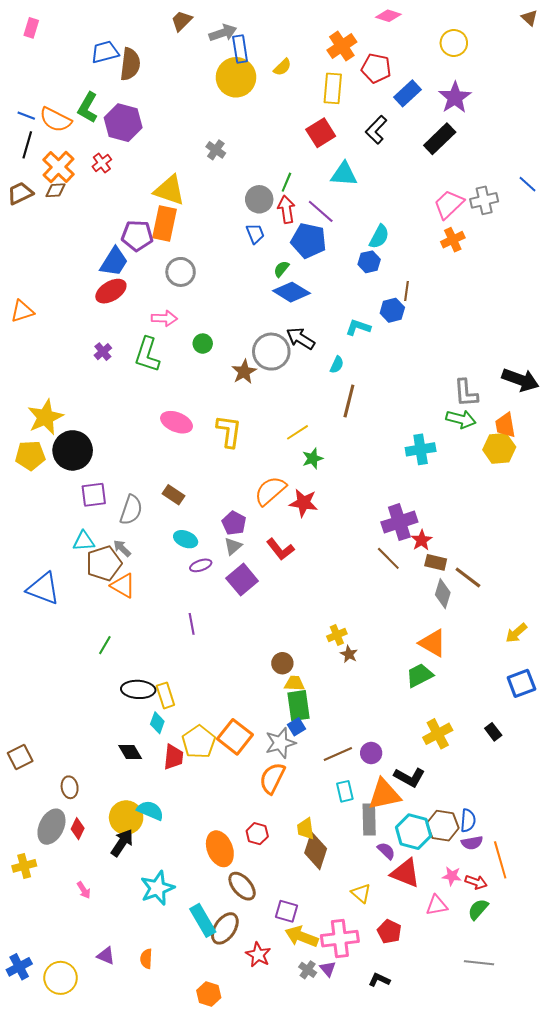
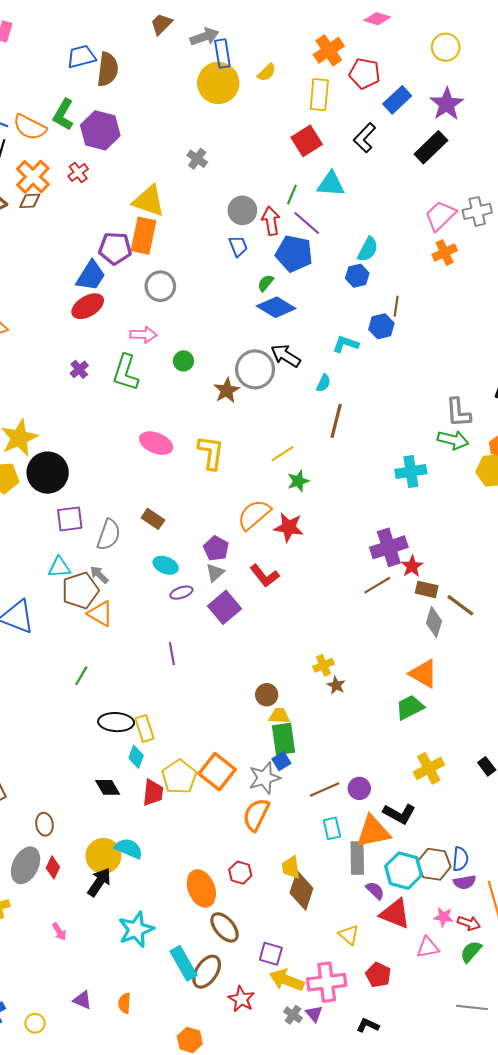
green line: (286, 182) -> (292, 195), moved
brown line: (388, 558) -> (377, 585), turned -76
yellow circle: (61, 978) -> (35, 1023), size x0.6

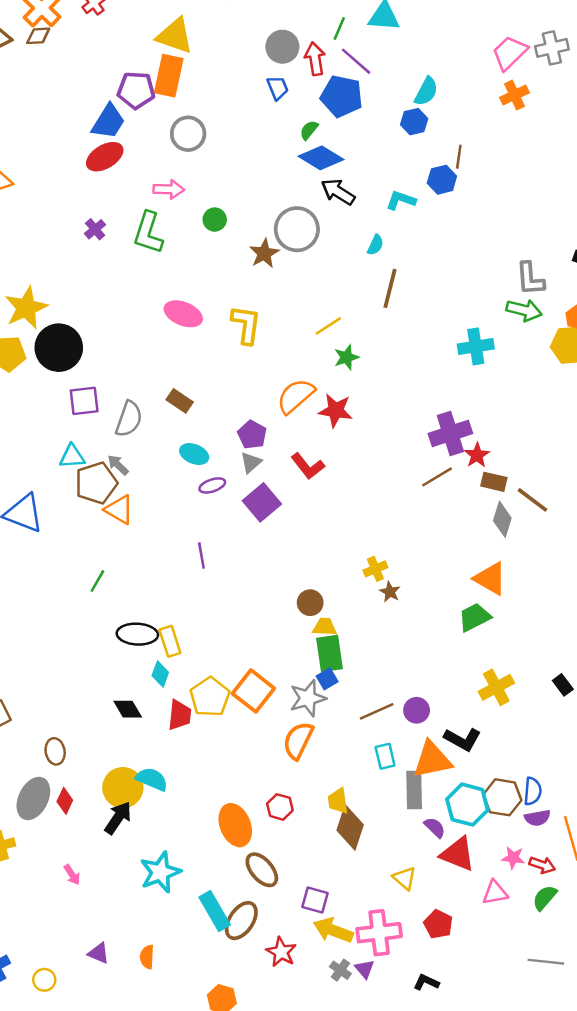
black arrow: (286, 356) -> (338, 192), moved

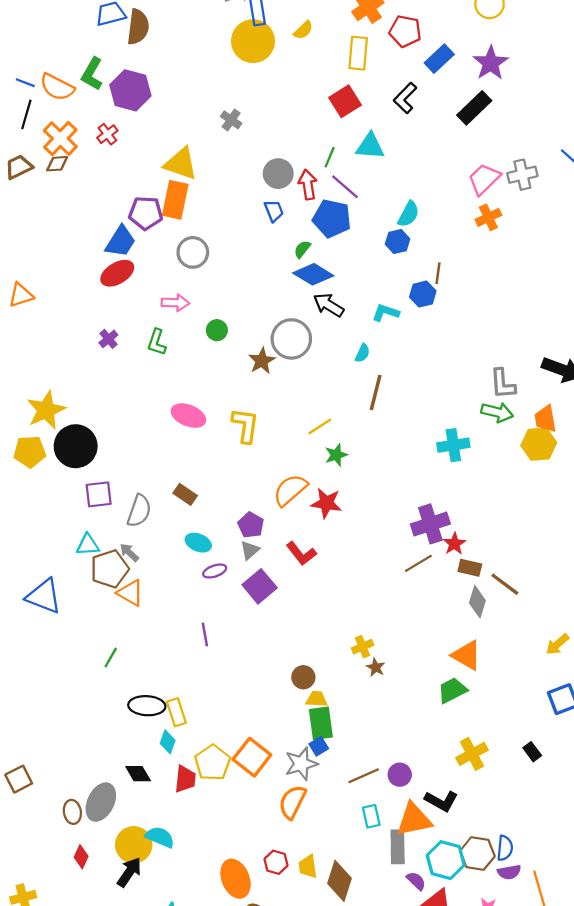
green L-shape: (148, 233) -> (157, 342), size x0.7
gray ellipse: (33, 799) -> (101, 802), moved
yellow trapezoid: (338, 801) -> (308, 867), moved

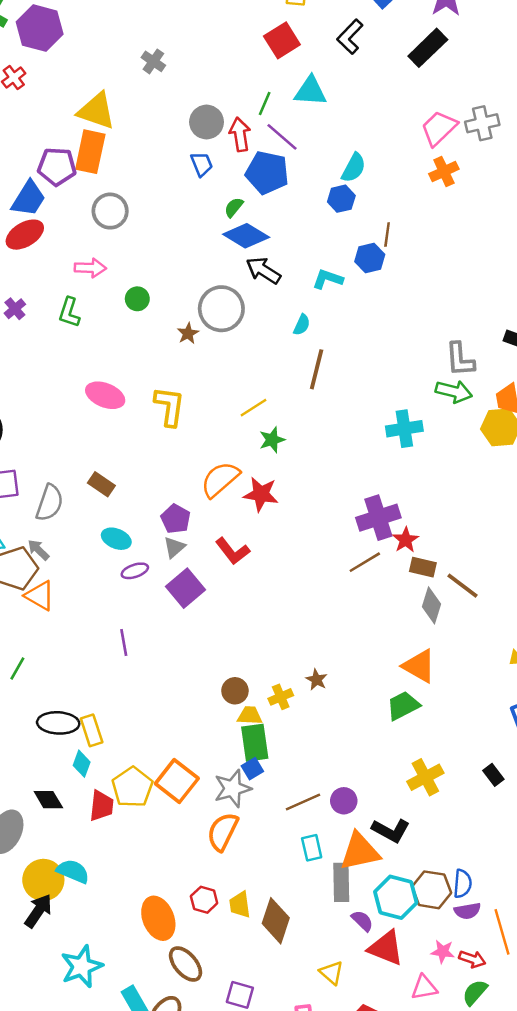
brown star: (262, 361) -> (188, 333), size x0.7
yellow cross: (363, 647) -> (281, 697), moved

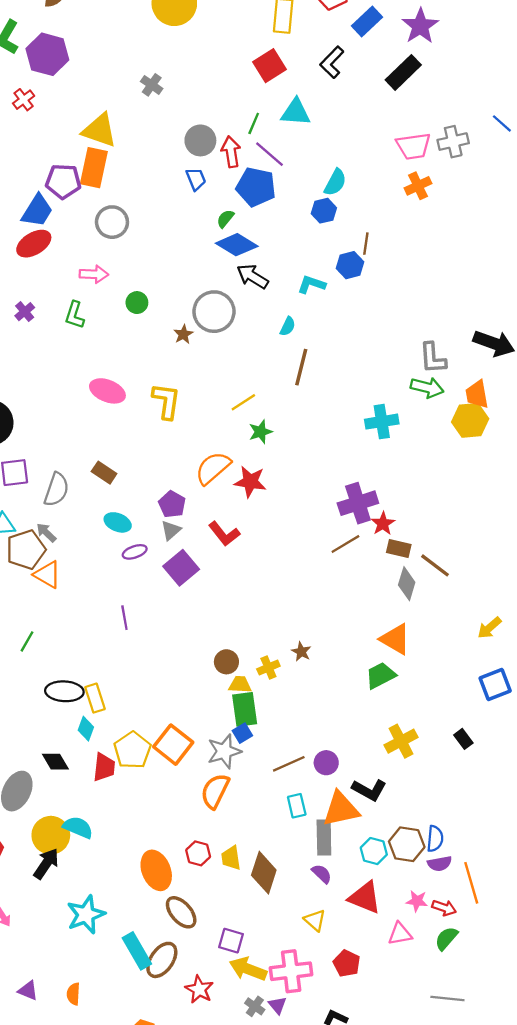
pink trapezoid: (439, 128) -> (413, 146), turned -144
cyan hexagon: (396, 897) -> (374, 851), size x0.7
purple semicircle: (362, 921) -> (322, 874), moved

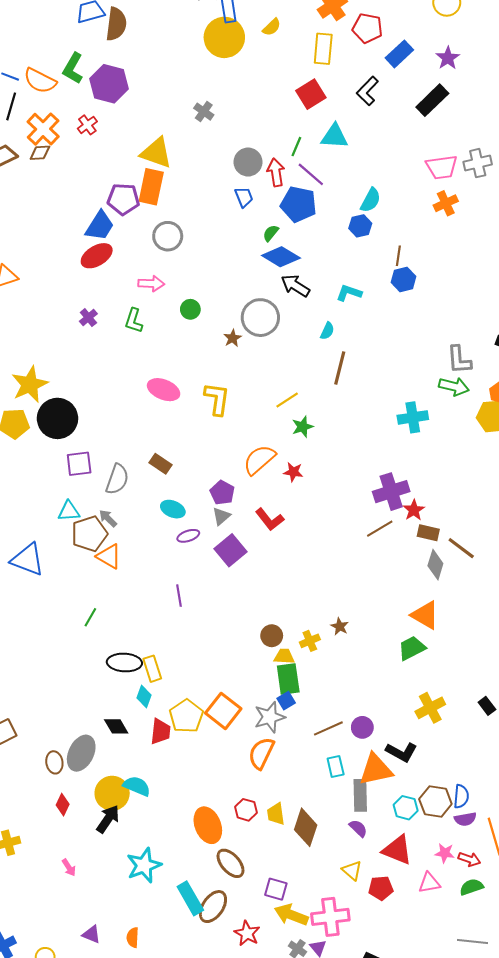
purple star: (420, 26) -> (448, 58), size x0.7
blue hexagon: (350, 265) -> (404, 279), moved
red star: (250, 482) -> (293, 472), size x0.7
green semicircle: (446, 938) -> (471, 887), turned 30
red pentagon: (347, 963) -> (381, 888), moved, turned -30

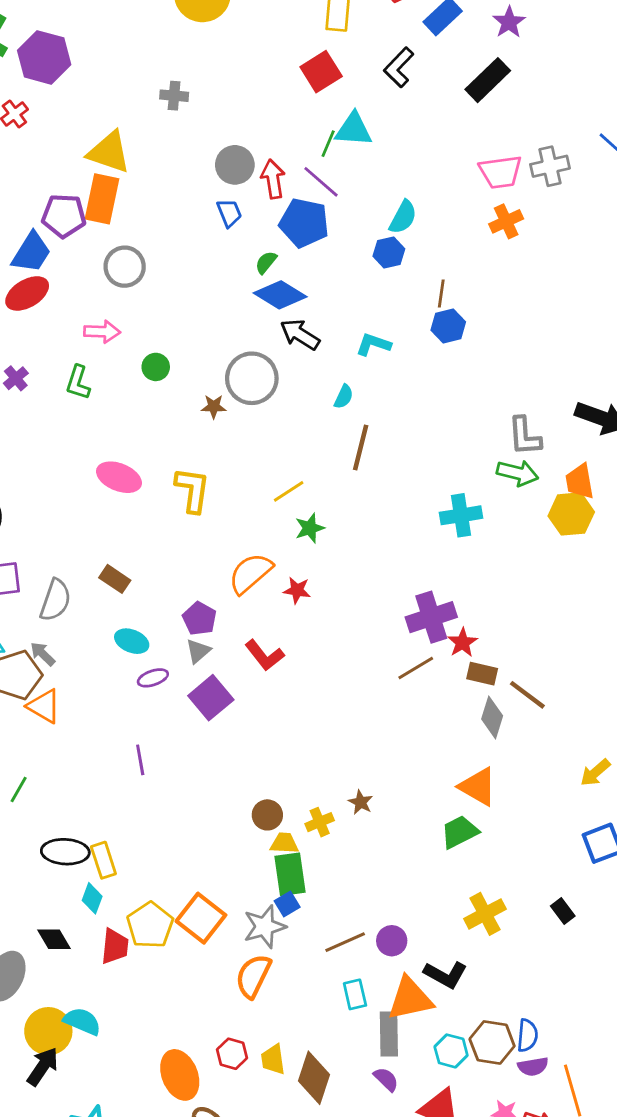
gray cross: (204, 112) -> (174, 96), turned -30
green line: (296, 147) -> (328, 144), moved
brown star: (233, 338) -> (214, 407), turned 30

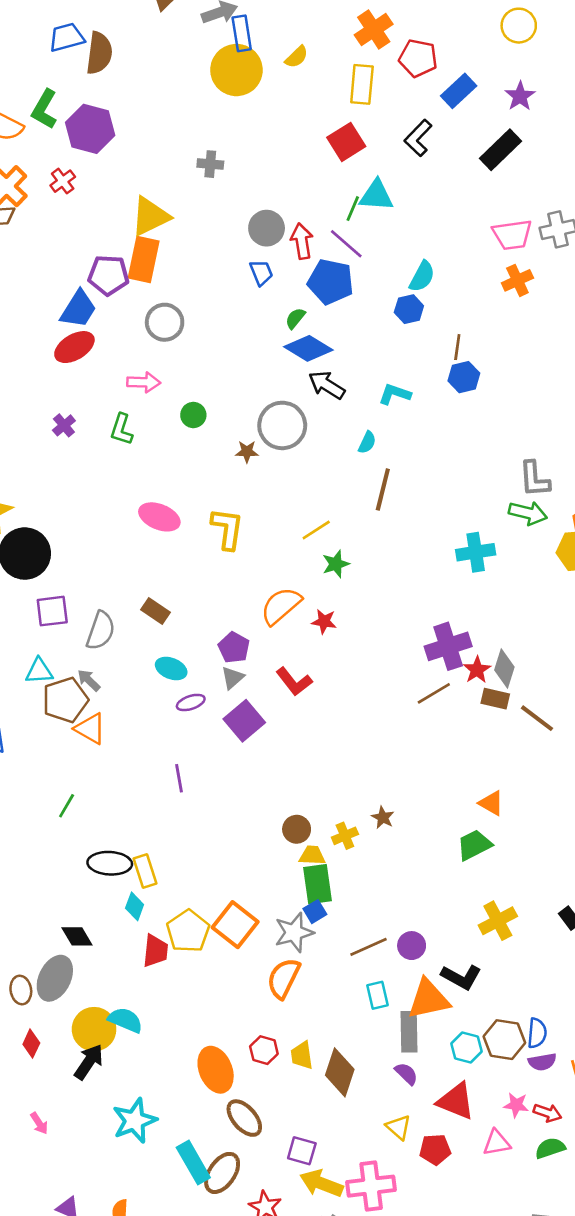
yellow triangle: (109, 152) -> (150, 216), turned -45
gray diamond: (492, 717) -> (504, 669), moved
orange triangle: (478, 787) -> (491, 803), size x0.7
black diamond: (54, 939) -> (77, 936), moved

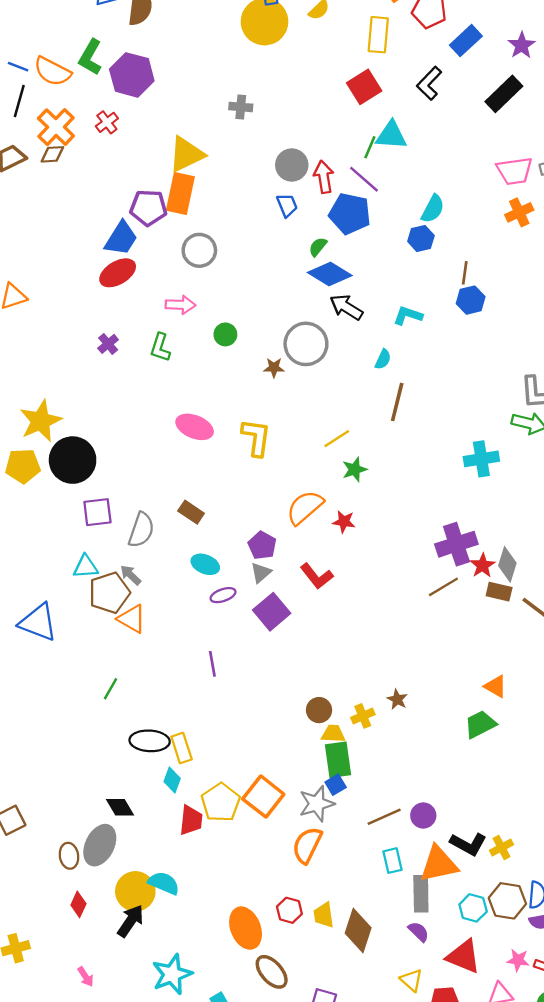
yellow cross: (498, 921) -> (501, 848), moved, size x0.7

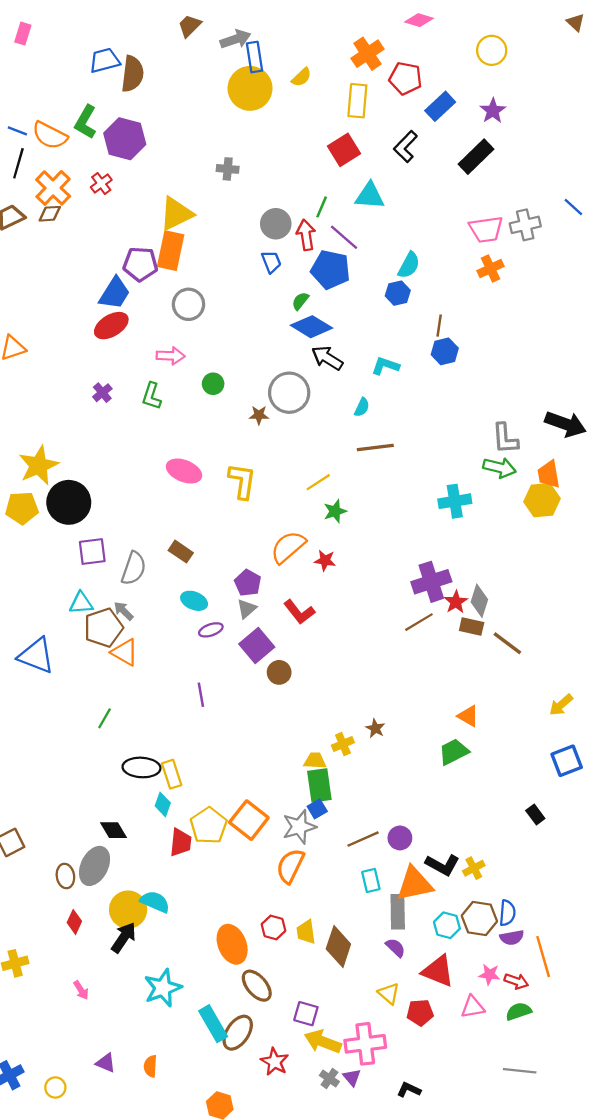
green line: (370, 147) -> (322, 207), moved
brown line: (397, 402) -> (375, 448), turned 69
brown circle: (319, 710) -> (279, 672), moved

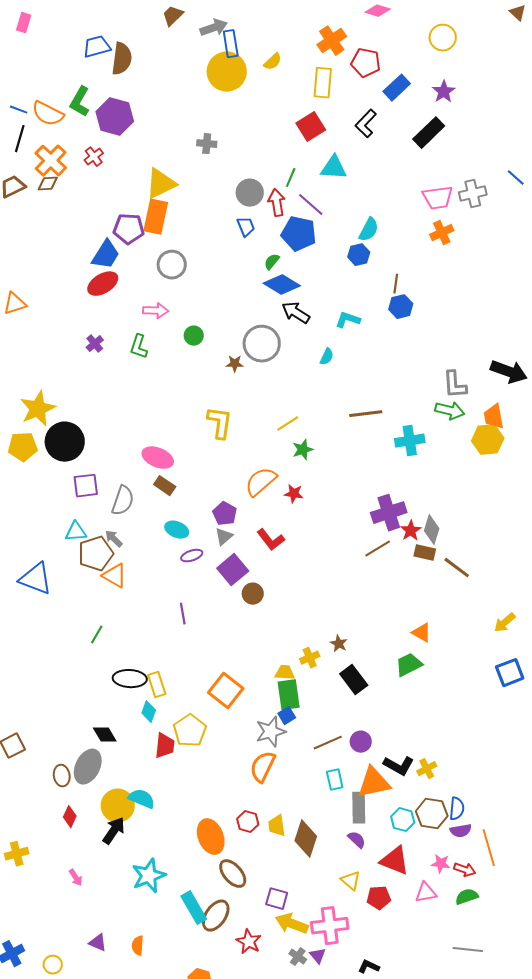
brown line: (375, 448) -> (366, 414), moved
pink ellipse: (184, 471) -> (158, 458), moved
black rectangle: (535, 814) -> (354, 680), moved, size x1.6
orange square: (249, 820) -> (226, 691), moved

